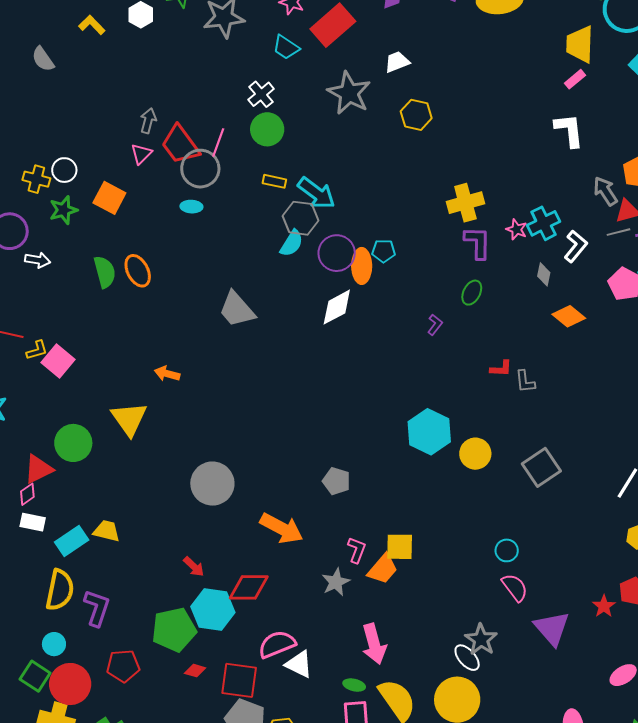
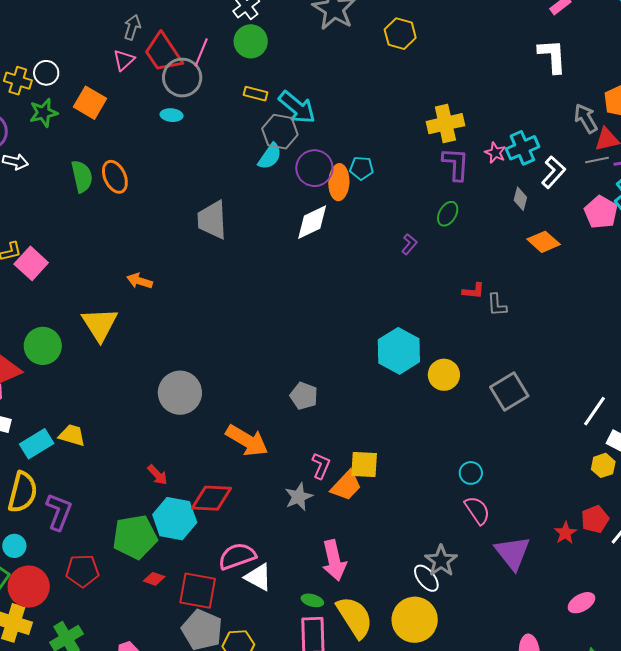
gray trapezoid: (237, 309) -> (212, 220), turned 36

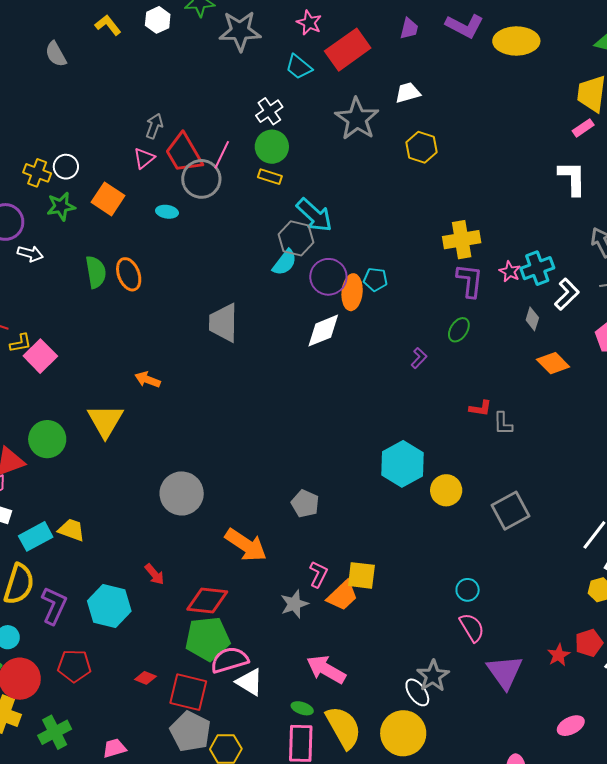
yellow rectangle: (256, 94) -> (270, 177), moved
cyan ellipse: (172, 115) -> (167, 212), moved
cyan hexagon: (175, 519) -> (109, 606), moved
green pentagon: (135, 537) -> (208, 639), moved
pink arrow: (334, 560) -> (326, 669), turned 129

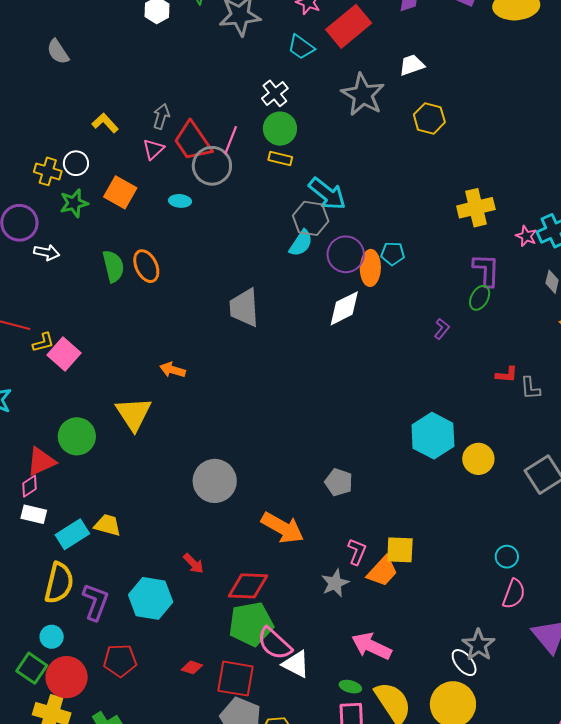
yellow L-shape: (108, 25) -> (105, 123), moved
purple L-shape: (470, 281) -> (486, 270), moved
pink semicircle: (472, 627) -> (514, 594), turned 56
pink semicircle: (230, 660) -> (274, 644), turned -117

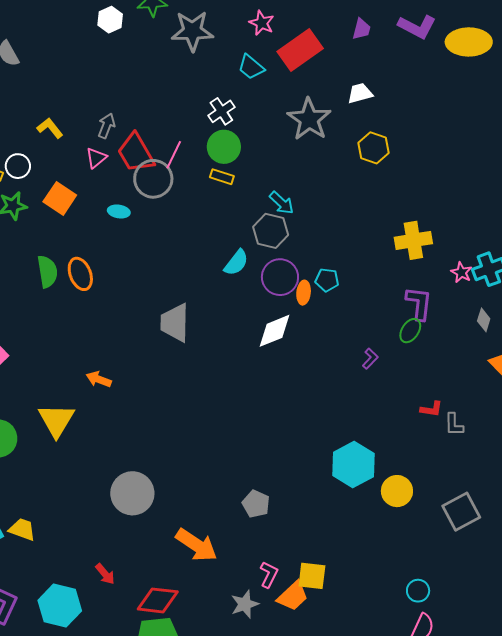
cyan arrow: (327, 194) -> (281, 203), moved, size x0.7
gray hexagon: (311, 218) -> (271, 231), moved
orange ellipse: (370, 268) -> (304, 293), size x0.7

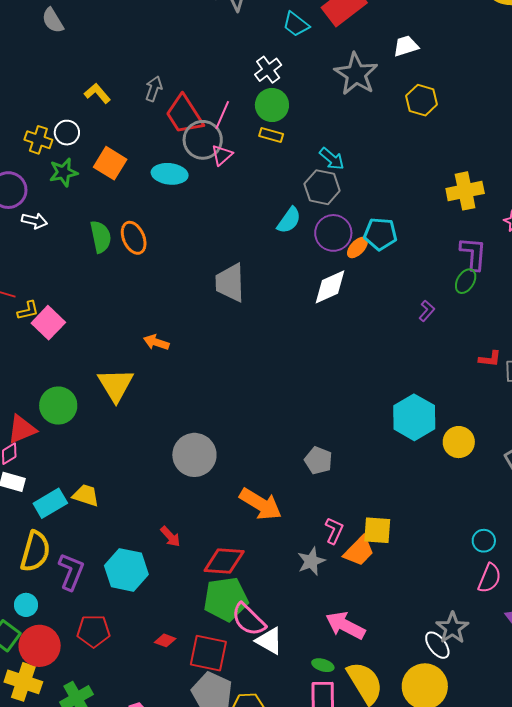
pink triangle: (96, 158) -> (222, 155), moved
cyan ellipse: (119, 211) -> (170, 174), size x1.6
cyan pentagon: (327, 280) -> (380, 234), size x1.4
orange ellipse: (304, 293) -> (357, 247), turned 40

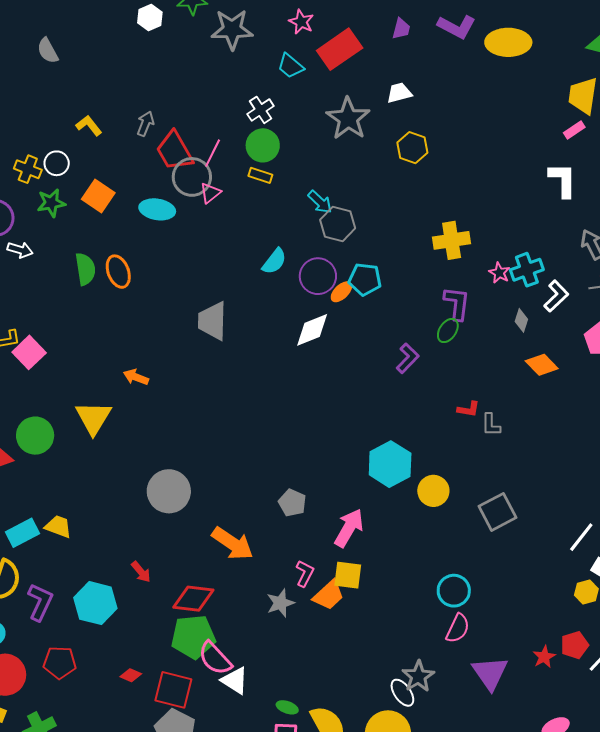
gray hexagon: (322, 187) -> (338, 224), moved
purple L-shape: (427, 311) -> (408, 358), size x1.4
cyan circle: (484, 541) -> (454, 591), size x1.4
pink arrow: (345, 625) -> (349, 528), moved, turned 90

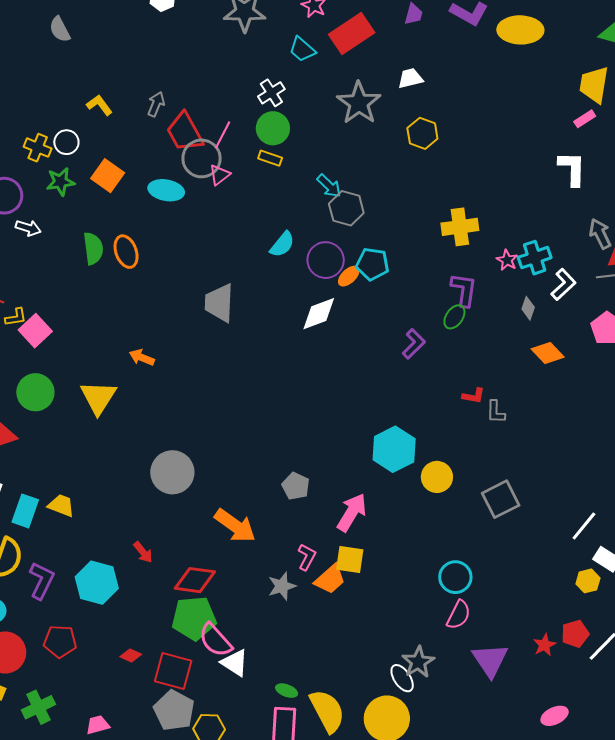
green circle: (35, 436) -> (35, 392), moved
cyan rectangle: (22, 533) -> (25, 511), turned -44

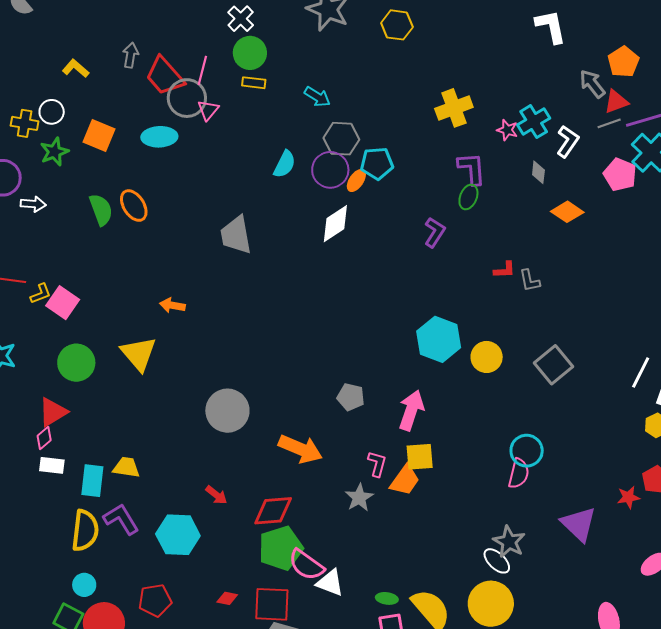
gray hexagon: (346, 208) -> (341, 139), moved
purple L-shape: (42, 581) -> (121, 519), moved, turned -45
pink semicircle: (459, 615) -> (519, 473), moved
red star: (544, 645) -> (628, 497), turned 30

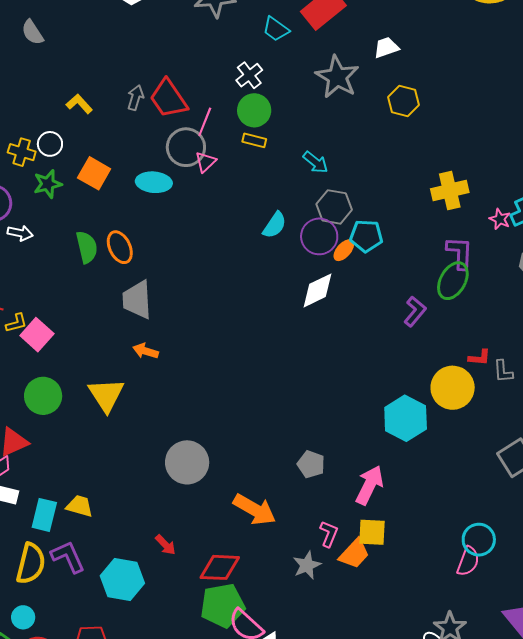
red trapezoid: (165, 76) -> (168, 99), moved
green ellipse: (468, 197) -> (453, 281), size x1.5
gray trapezoid: (236, 235) -> (137, 300), moved
yellow circle: (487, 357) -> (453, 388), moved, size x1.4

